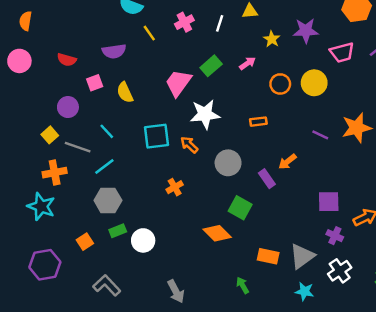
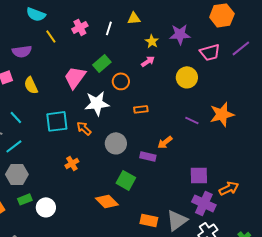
pink arrow: (247, 63) -> (148, 61), moved
orange circle: (280, 84) -> (121, 81), moved
purple rectangle: (267, 179) -> (148, 156), turned -42
purple cross: (335, 236) -> (204, 203), size x1.6

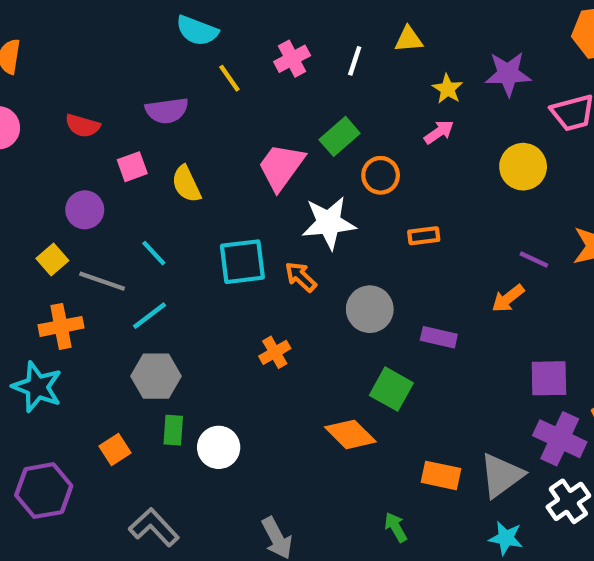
orange arrow: (165, 142) -> (508, 298), moved
green rectangle: (25, 199) -> (173, 430), turned -64

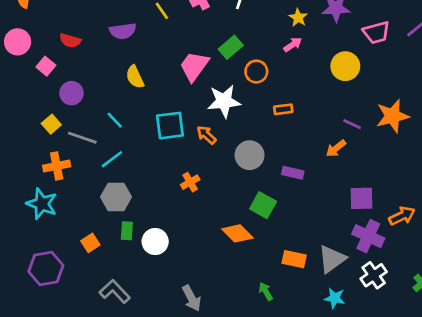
pink square: (132, 167) -> (46, 66), moved, turned -30

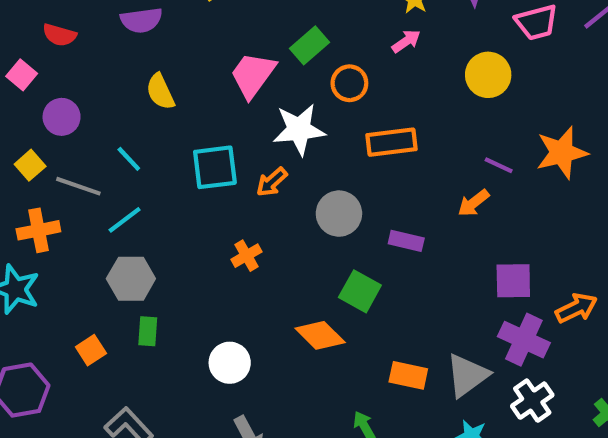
orange rectangle: (283, 109) -> (391, 142), size x1.6
orange arrow: (206, 135) -> (272, 182), turned -85
white circle: (155, 242) -> (230, 363), moved

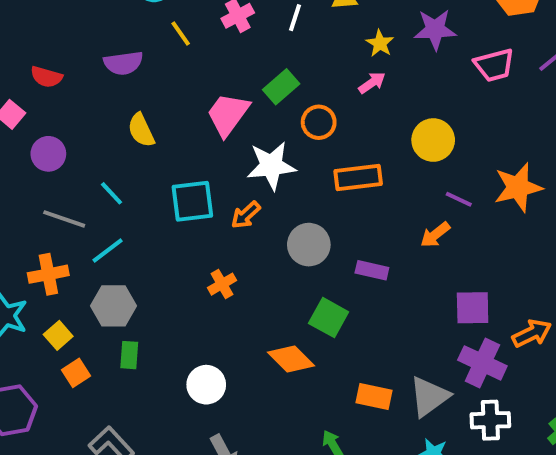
yellow circle: (488, 75) -> (433, 140), moved
yellow square: (30, 165) -> (58, 335), moved
orange cross: (38, 230) -> (48, 274), moved
white cross: (532, 401) -> (490, 420), turned 33

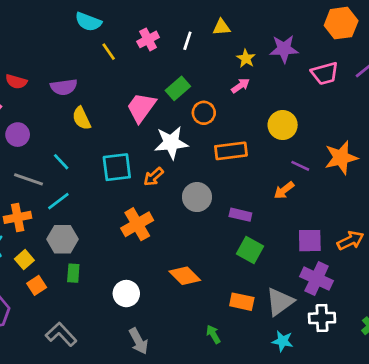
purple semicircle: (123, 63) -> (64, 87), moved
orange cross: (222, 284) -> (137, 224), size x1.6
green square: (329, 318) -> (250, 250), moved
orange arrow: (532, 333) -> (351, 241), moved

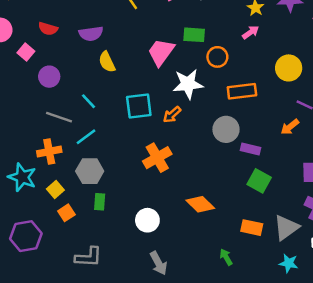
green rectangle: (178, 88) -> (194, 35), turned 45
gray circle: (197, 197) -> (226, 129), moved
gray L-shape: (61, 334) -> (88, 257), turned 136

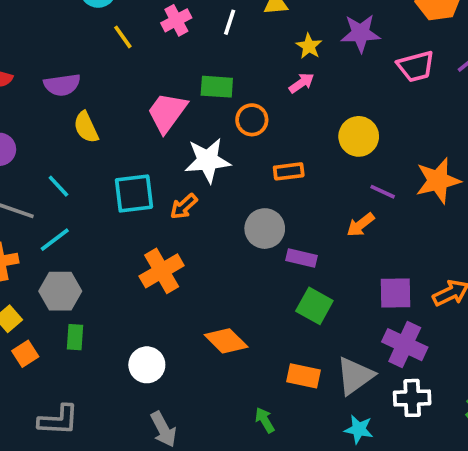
orange rectangle: (242, 91) -> (289, 171), size x0.7

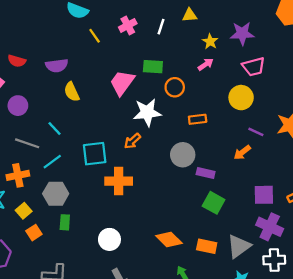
pink trapezoid: (416, 66) -> (254, 67), moved
cyan square: (134, 194) -> (95, 154), moved
orange cross: (162, 271) -> (119, 181), turned 30
orange diamond: (226, 341) -> (169, 239), moved

